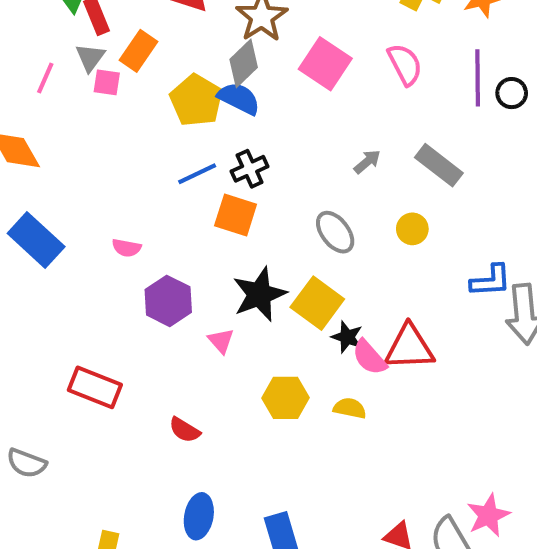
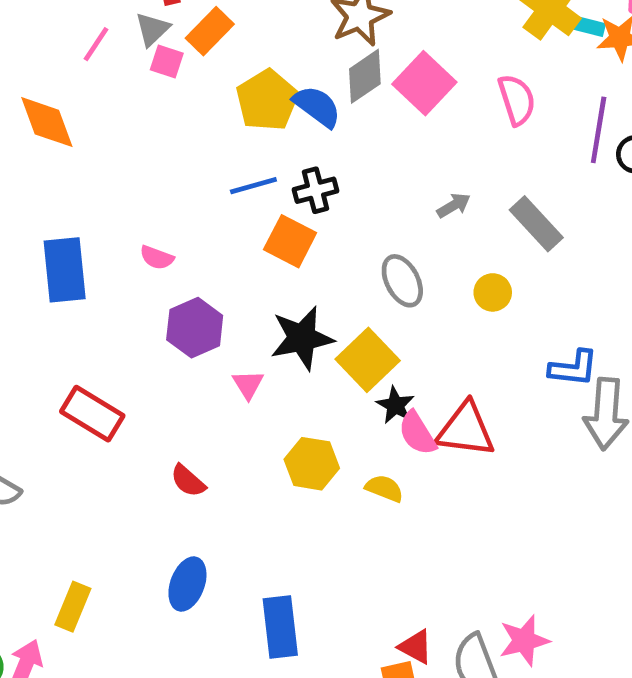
gray diamond: (244, 63) -> (365, 76), moved
blue rectangle: (36, 240) -> (65, 270), moved, turned 32

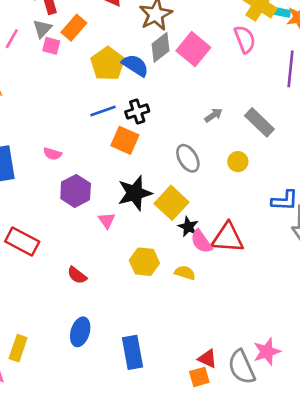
pink semicircle: (517, 100) -> (245, 39), moved

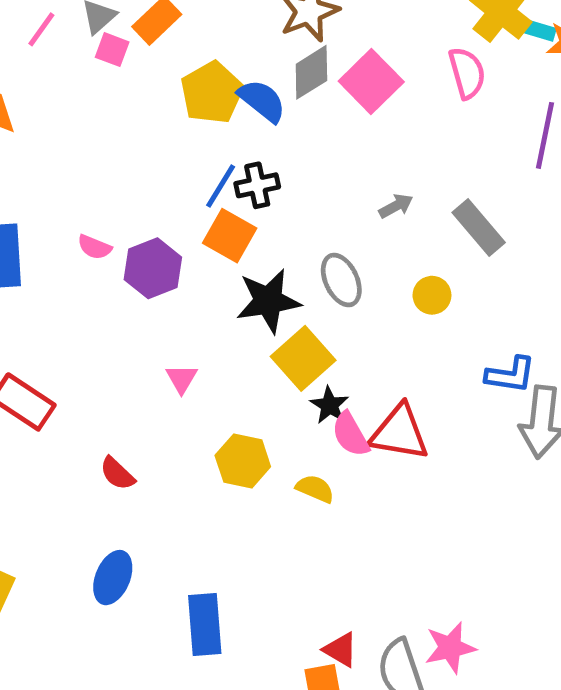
blue line: (103, 111) -> (221, 186), moved, turned -45
purple hexagon: (76, 191) -> (153, 268), moved
black star: (135, 193) -> (268, 301), moved

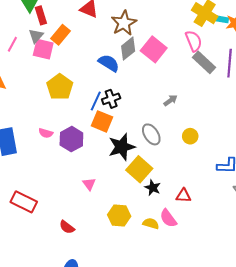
pink square: (112, 50) -> (43, 49), size x1.5
yellow pentagon: (212, 93) -> (60, 87), moved
gray rectangle: (479, 228) -> (204, 62), moved
red triangle: (399, 433) -> (183, 196), size x0.6
pink semicircle: (350, 434) -> (168, 218), moved

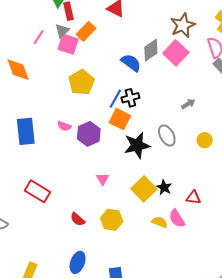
brown star: (124, 23) -> (183, 25), moved
yellow square: (139, 169) -> (144, 189), moved
yellow hexagon: (119, 216) -> (112, 220), moved

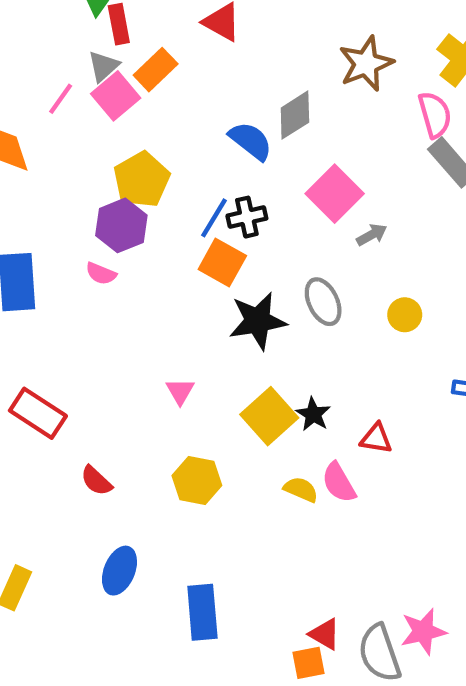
pink line: (39, 37) -> (61, 99), moved
pink square: (68, 44) -> (116, 96), turned 30
pink square: (176, 53) -> (335, 194), moved
purple hexagon: (89, 134) -> (121, 225), moved
red semicircle: (78, 219) -> (96, 481), moved

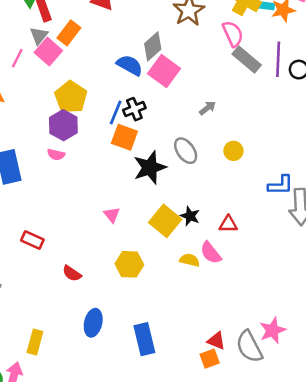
pink square: (335, 194) -> (164, 71), moved
red rectangle: (38, 413) -> (32, 240), size x0.7

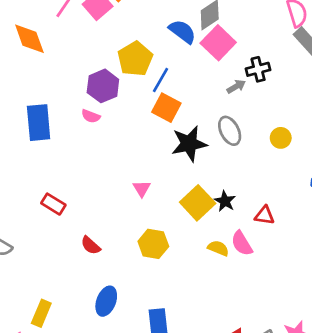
yellow pentagon: (71, 97) -> (135, 59), moved
gray arrow: (207, 108) -> (236, 86), moved
black cross: (134, 109) -> (258, 69), moved

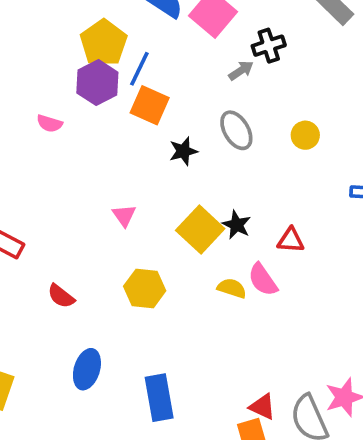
purple hexagon: (103, 86) -> (97, 83), moved
black star: (189, 144) -> (183, 151), size x0.6

